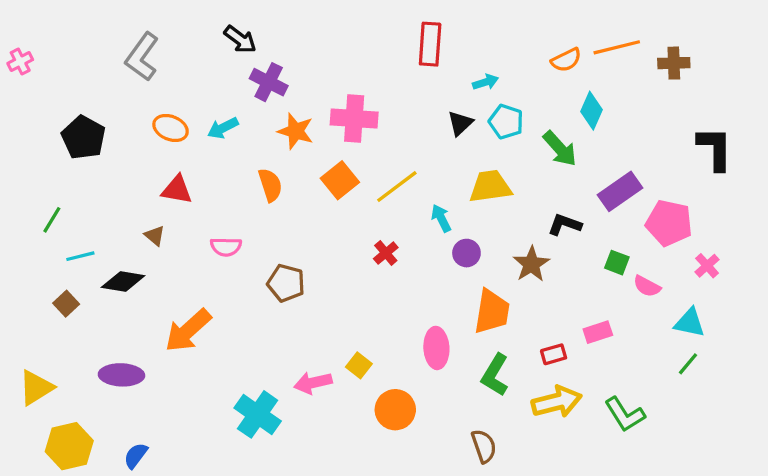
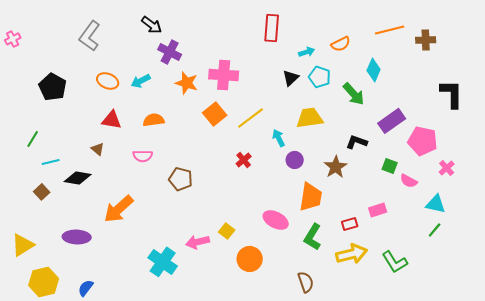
orange semicircle: (566, 60) -> (341, 44), moved
orange semicircle: (270, 185) -> (154, 120), moved, turned -80
pink ellipse: (436, 348) -> (276, 220), turned -60

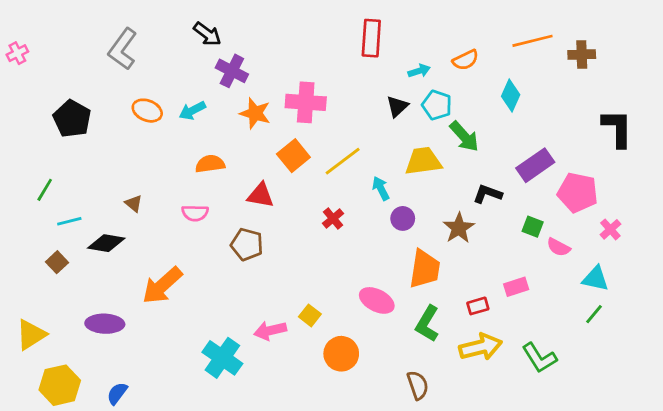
green arrow: (354, 94) -> (464, 136), moved
red triangle: (112, 120) -> (261, 195), moved

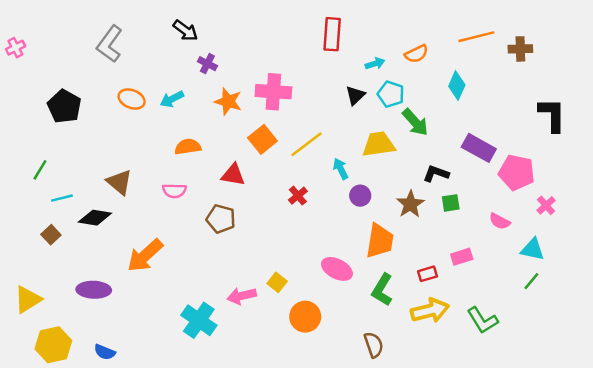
purple cross: (232, 71) -> (207, 64), size x0.7
purple rectangle: (535, 165) -> (479, 148), turned 64
brown triangle: (134, 203) -> (119, 182), size x1.6
green square: (533, 227) -> (451, 203), moved, turned -30
blue semicircle: (117, 393) -> (105, 352), turned -105

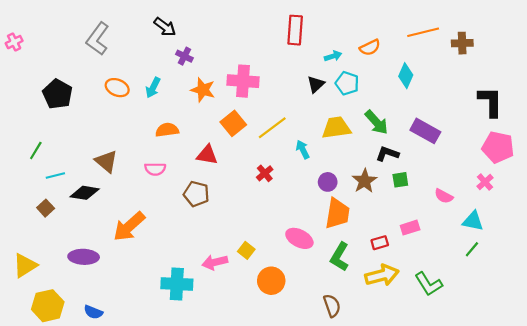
cyan arrow: (172, 99) -> (153, 88), turned -36
green arrow: (415, 122) -> (376, 122), moved
pink pentagon: (517, 172) -> (498, 147), moved
purple circle: (360, 196) -> (328, 182), moved
cyan cross: (199, 320) -> (177, 284), turned -32

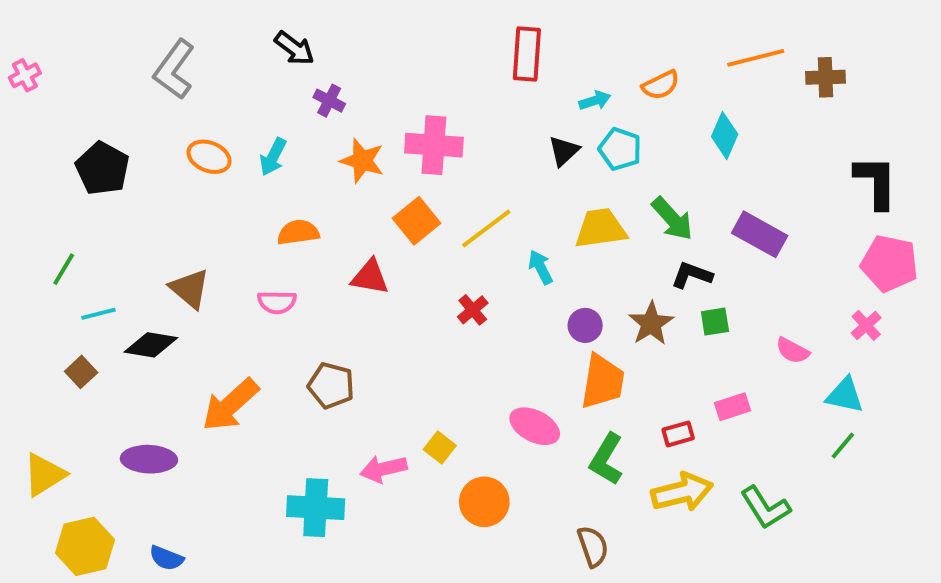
brown pentagon: (196, 194) -> (331, 385), moved

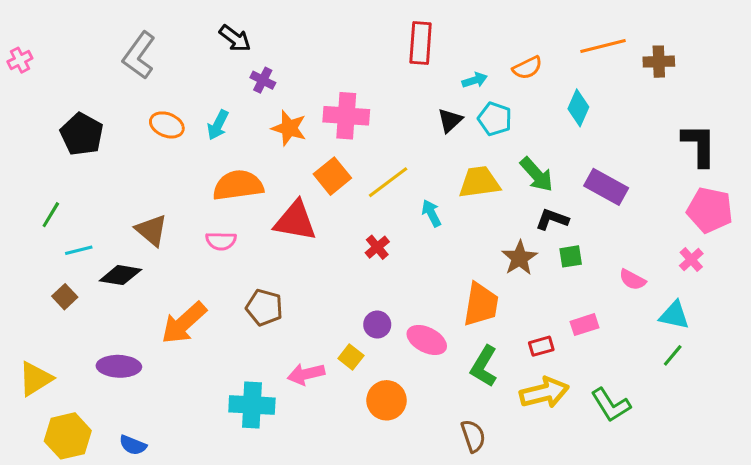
orange semicircle: (298, 232) -> (238, 185), size x1.5
red triangle: (370, 277) -> (295, 221), size x1.4
purple circle: (585, 325) -> (377, 325), moved

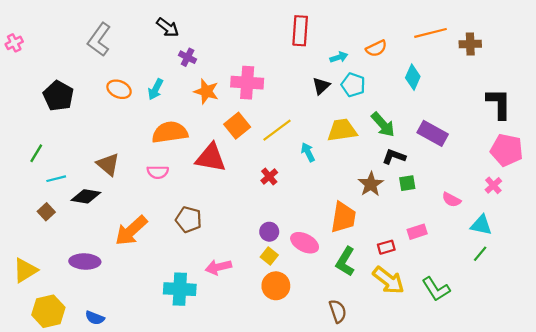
yellow square: (351, 357) -> (269, 256), moved
yellow arrow: (544, 393) -> (388, 280), turned 52

